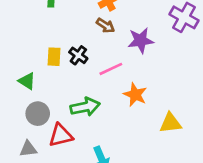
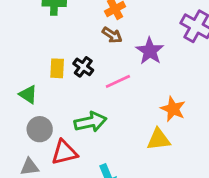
purple star: (141, 40) -> (150, 51), turned -30
orange star: (135, 95) -> (173, 109), moved
yellow triangle: (170, 123) -> (159, 139), moved

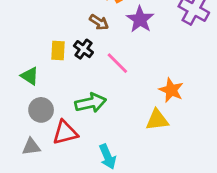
brown arrow: (112, 35) -> (99, 22), moved
purple star: (150, 51) -> (140, 19), moved
pink line: (118, 81) -> (117, 63), turned 70

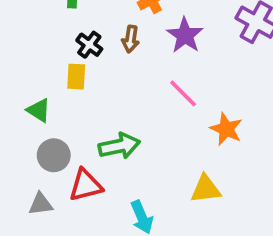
brown arrow: (99, 22) -> (131, 39), turned 66
black cross: (83, 49) -> (89, 45), moved
pink line: (117, 63) -> (183, 93), moved
yellow triangle: (157, 120) -> (206, 189), moved

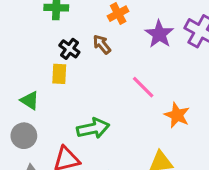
purple star: (185, 35) -> (159, 34), moved
brown arrow: (131, 39) -> (102, 44), turned 132
gray circle: (54, 155) -> (24, 136), moved

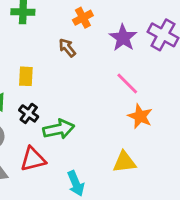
black cross: (69, 49) -> (29, 113), moved
pink line: (143, 87) -> (127, 83), moved

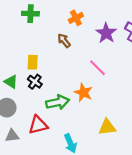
pink line: (127, 83) -> (98, 68), moved
black cross: (29, 113) -> (35, 82), moved
orange star: (140, 116) -> (83, 93), moved

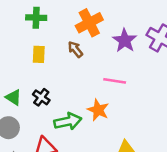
orange cross: (76, 18) -> (89, 23), size x1.5
yellow rectangle: (33, 62) -> (39, 54), moved
pink line: (98, 68) -> (115, 81), turned -36

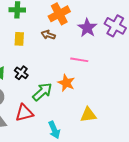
brown arrow: (75, 49) -> (48, 35), turned -32
green arrow: (68, 121) -> (42, 92), turned -30

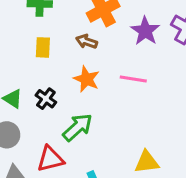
orange star: (66, 83) -> (87, 79), moved

